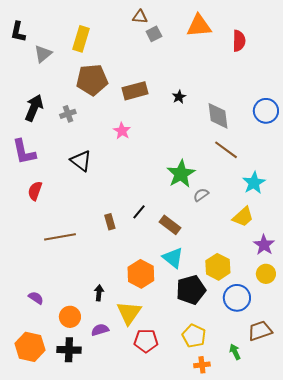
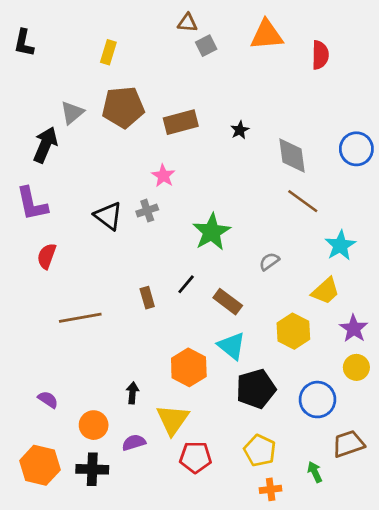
yellow rectangle: (81, 39) -> (108, 52), size x0.7
gray triangle: (43, 54) -> (72, 113), moved
gray cross: (68, 114) -> (147, 211), moved
green star: (181, 174) -> (212, 232), moved
yellow hexagon: (218, 267) -> (293, 331), moved

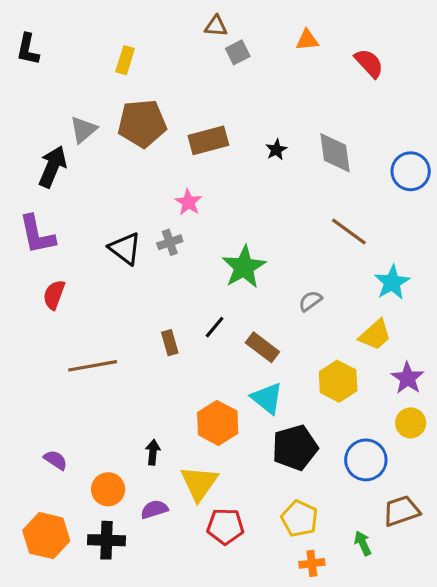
orange triangle: (267, 35) -> (307, 40), size x0.6
red semicircle: (320, 55) -> (369, 63), turned -44
gray diamond: (292, 156) -> (335, 153), moved

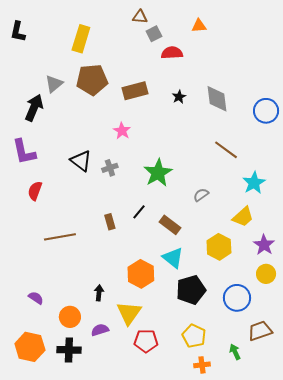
yellow rectangle: (125, 60) -> (81, 39), size x1.5
red semicircle: (369, 63) -> (172, 53), moved, turned -50
gray cross: (170, 242) -> (110, 168), moved

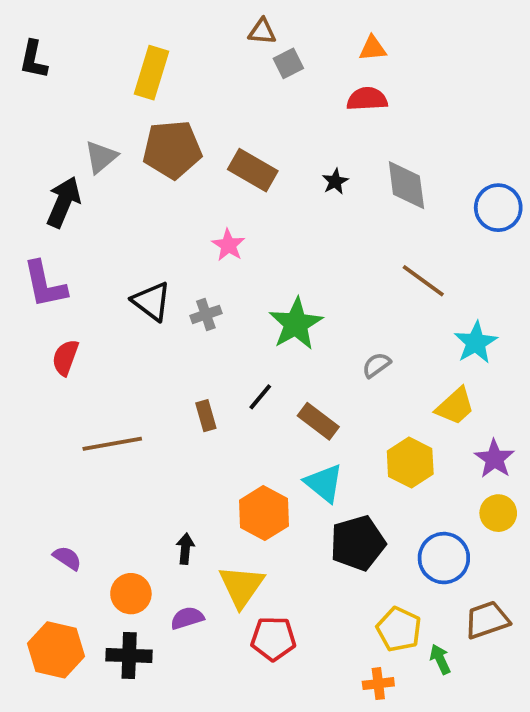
red semicircle: (172, 53) -> (367, 99), moved
brown rectangle: (135, 91) -> (253, 170), turned 45
yellow pentagon: (194, 336) -> (399, 629), moved

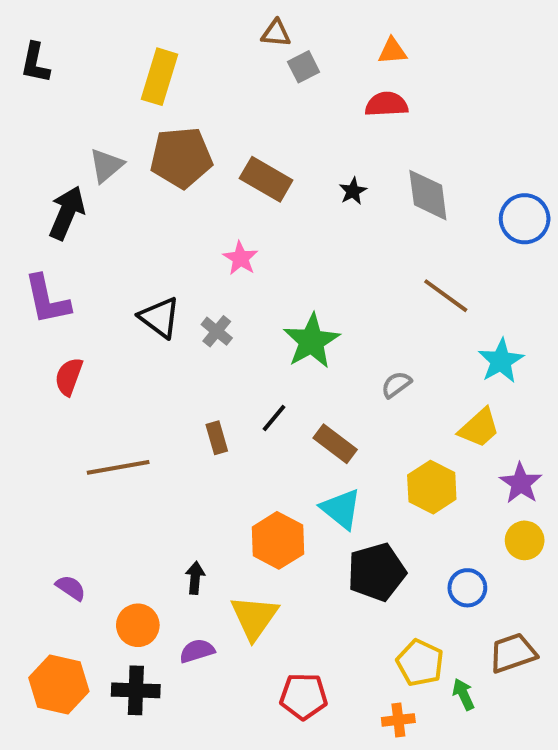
gray cross: (206, 314) -> (217, 331), turned -32
blue circle: (444, 558) -> (467, 588), size x0.7
red pentagon: (273, 639) -> (304, 696), moved

